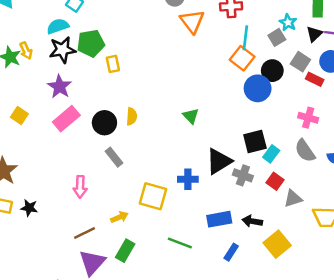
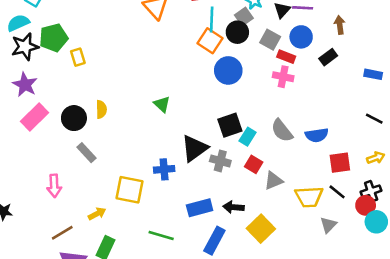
black circle: (272, 71) -> (237, 32), moved
pink cross: (308, 118) -> (283, 77), moved
blue rectangle: (231, 252) -> (214, 241), size x1.5

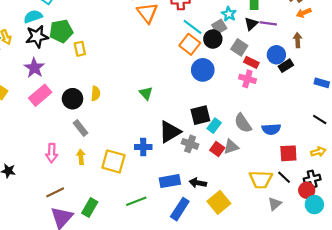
cyan line: (212, 20) -> (192, 27), turned -60
blue circle: (301, 37) -> (276, 55), moved
gray triangle: (274, 181) -> (231, 147), moved
yellow arrow: (97, 214) -> (81, 157), moved, turned -72
green line: (161, 235) -> (136, 201), turned -42

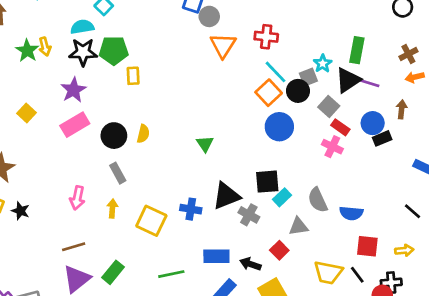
black triangle: (251, 24) -> (348, 80), size x1.5
red square: (217, 149) -> (279, 250), moved

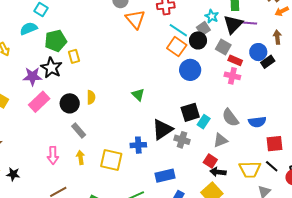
black star: (83, 52) -> (51, 68), moved, turned -30
purple star: (73, 90) -> (32, 76), turned -30
black arrow: (250, 264) -> (218, 172), moved

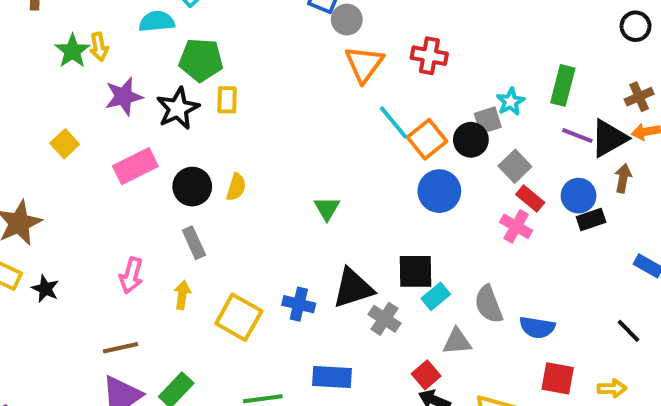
black triangle: (233, 24) -> (609, 138), moved
cyan line: (178, 30) -> (394, 122), moved
purple star: (32, 76) -> (124, 96), moved, turned -30

